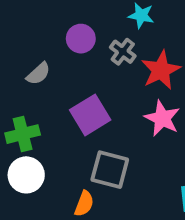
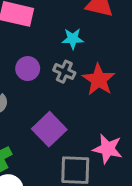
pink star: (162, 118) -> (108, 149), moved

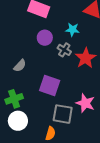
purple circle: (28, 69) -> (45, 38), moved
purple square: (49, 129) -> (50, 85), turned -35

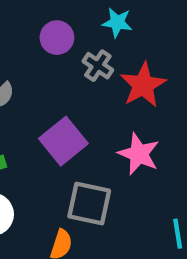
purple square: (50, 85) -> (63, 141), turned 30
pink star: (85, 103) -> (139, 154), moved

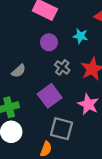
gray cross: (98, 66) -> (62, 67), moved

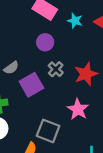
cyan star: (80, 36) -> (75, 21), moved
purple square: (50, 96) -> (31, 85), moved

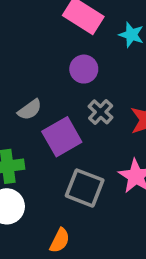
gray square: (48, 131) -> (85, 188), moved

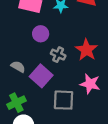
gray semicircle: (30, 110) -> (18, 67), turned -96

